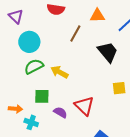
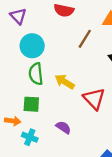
green semicircle: (34, 66) -> (36, 74), turned -72
green square: (42, 96) -> (31, 104), moved
red triangle: (84, 106) -> (94, 99), moved

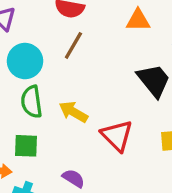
brown line: (85, 39) -> (73, 45), moved

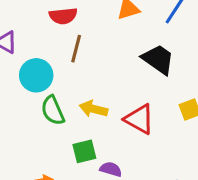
green square: (26, 146) -> (84, 151), moved

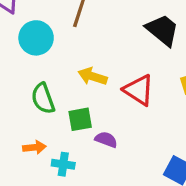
green semicircle: (53, 111) -> (43, 98), moved

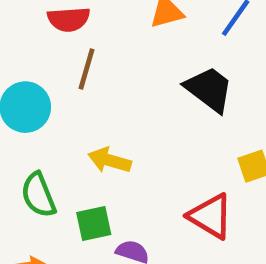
red triangle: (139, 90) -> (211, 216), moved

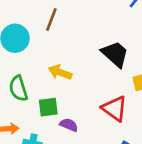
black trapezoid: (209, 89) -> (115, 54), moved

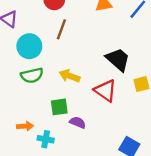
green semicircle: (18, 88) -> (32, 75), moved, turned -85
red triangle: (115, 108) -> (105, 91), moved

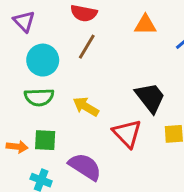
green square: (59, 107) -> (45, 140), moved
purple semicircle: (78, 122) -> (85, 167), size x1.6
orange arrow: (25, 126) -> (17, 147), moved

